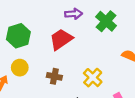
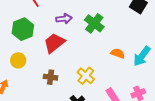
green hexagon: (18, 36) -> (23, 29), moved
yellow circle: (20, 68) -> (18, 60), moved

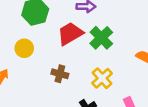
green cross: (94, 23) -> (101, 38), moved

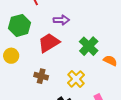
green cross: (101, 38) -> (89, 46), moved

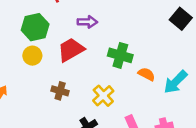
green cross: (89, 46) -> (120, 55), turned -30
yellow circle: (11, 56) -> (32, 56), moved

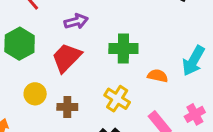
yellow circle: (32, 56) -> (35, 94), moved
orange semicircle: (147, 74) -> (158, 76), moved

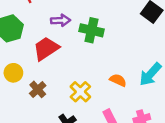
green cross: (123, 48) -> (92, 30), moved
brown cross: (67, 107) -> (38, 89), turned 35

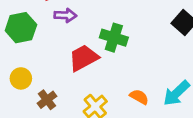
purple arrow: (61, 20) -> (65, 15), moved
red trapezoid: (46, 49) -> (84, 58), moved

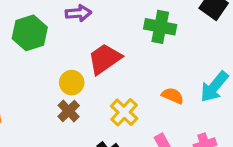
green cross: (114, 38) -> (160, 27), moved
yellow circle: (21, 78) -> (72, 83), moved

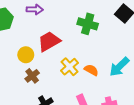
brown cross: (69, 111) -> (32, 76), moved
yellow cross: (124, 112) -> (70, 67), moved

